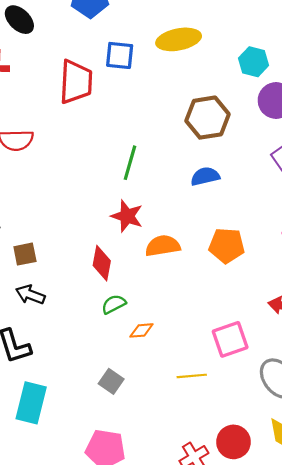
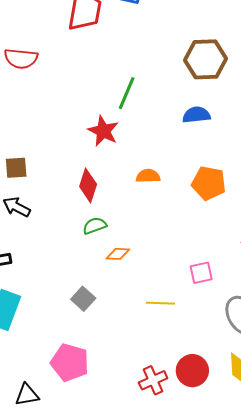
red star: (127, 216) -> (103, 131), moved
orange semicircle: (163, 246) -> (148, 176), size x0.7
pink square: (230, 339) -> (201, 273), size x0.7

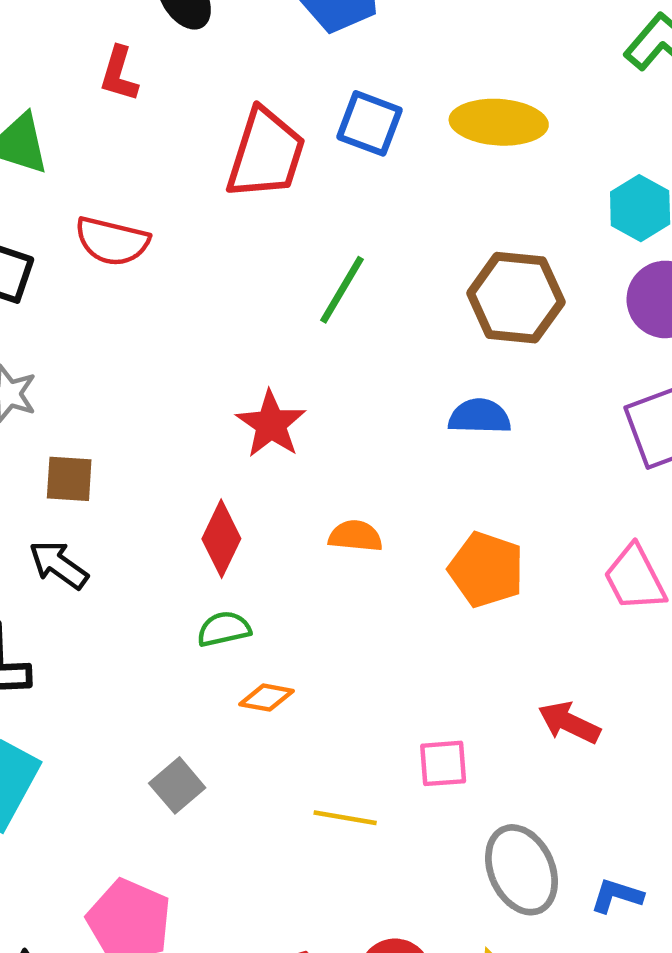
green line: (127, 93) -> (342, 290), moved

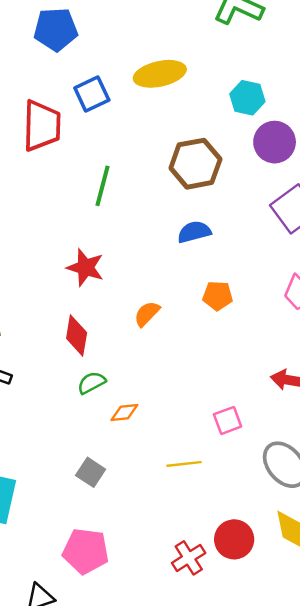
blue square: (369, 123) -> (92, 94), turned -30
orange semicircle: (355, 536) -> (147, 314), turned -36
orange pentagon: (486, 570) -> (218, 296), moved, size x0.7

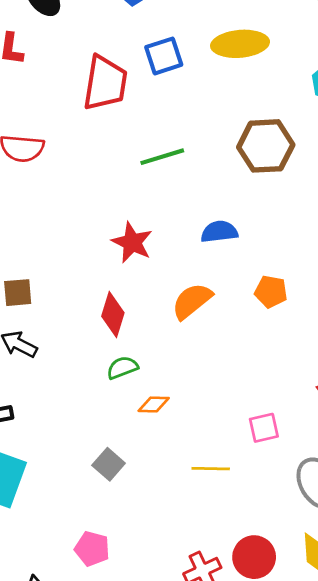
green line: (103, 186) -> (162, 157), turned 51
blue semicircle: (194, 232) -> (219, 232), moved
orange semicircle: (147, 314) -> (192, 301), size x1.4
pink pentagon: (86, 551) -> (92, 549), size x0.7

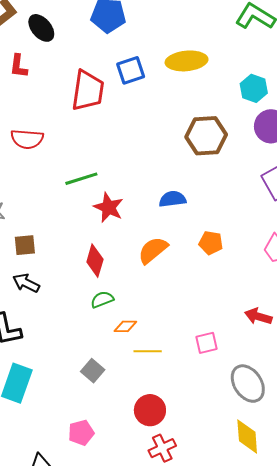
green line: (162, 157) -> (81, 179), moved
yellow line: (211, 469) -> (148, 351), moved
pink pentagon: (92, 549) -> (81, 433), turned -30
red circle: (254, 557) -> (150, 410), moved

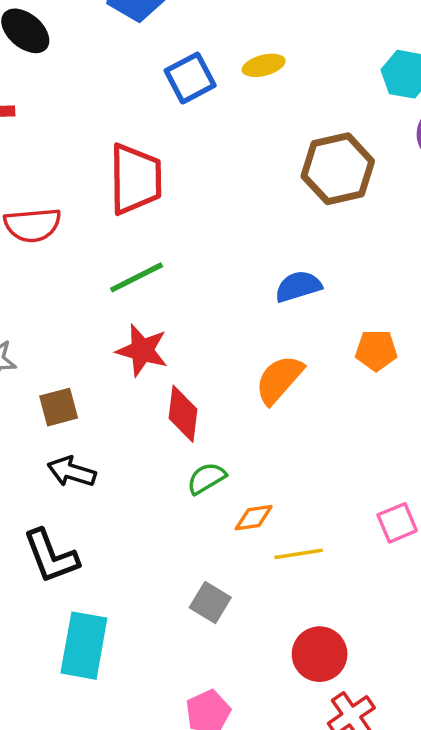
yellow ellipse: (187, 61) -> (264, 65), moved, size x0.6
red trapezoid: (88, 91) -> (135, 179), moved
red star: (109, 207) -> (142, 350), moved

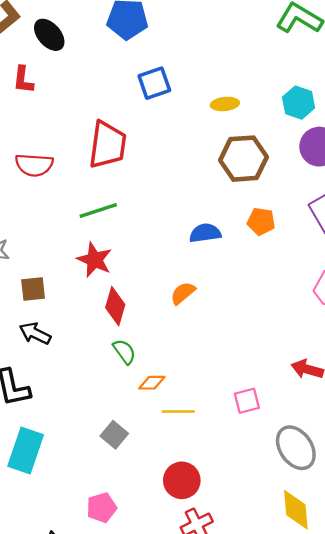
yellow ellipse: (264, 65) -> (225, 104), moved
orange pentagon: (376, 350) -> (261, 221), moved
orange semicircle: (279, 379) -> (183, 293), size x0.7
green semicircle: (206, 478) -> (124, 352), turned 76

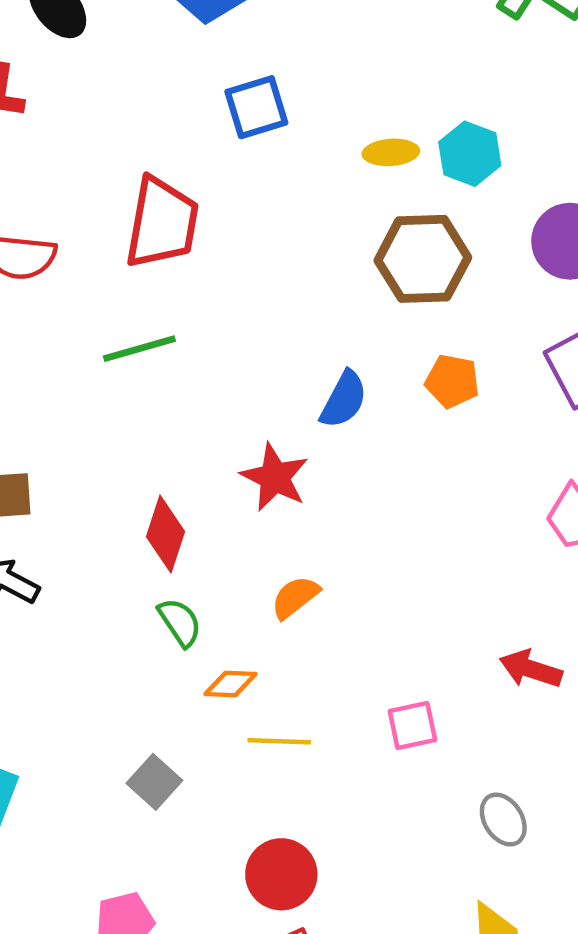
cyan hexagon: (299, 103) -> (470, 154), moved
blue semicircle: (205, 233) -> (344, 400), turned 124
red star: (94, 260) -> (275, 477), moved
orange semicircle: (183, 293) -> (295, 597), moved
gray ellipse: (296, 448) -> (503, 820), size x0.6

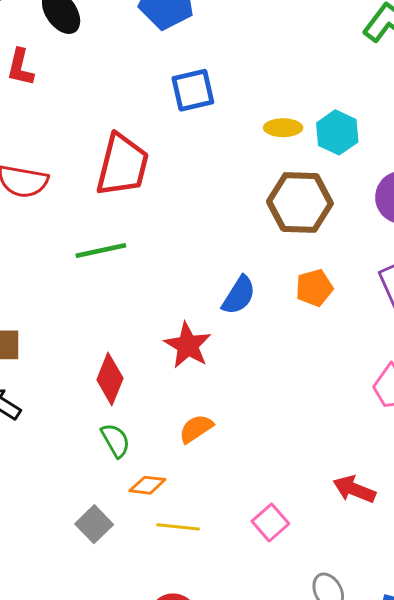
orange pentagon: (452, 381) -> (314, 288), turned -30
pink square: (412, 726) -> (270, 522), turned -33
gray square: (154, 782) -> (94, 524), moved

